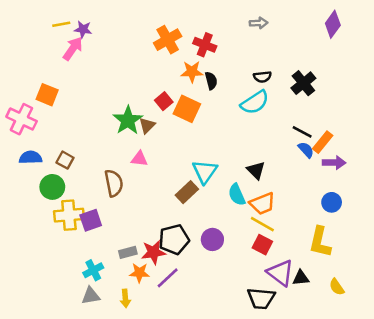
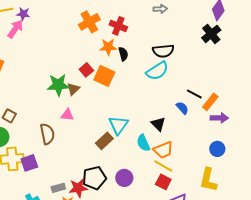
black semicircle: (262, 77) -> (163, 51), size x1.5
black cross: (303, 83) -> (211, 34), moved
green star: (128, 120) -> (58, 85), turned 30
blue semicircle: (306, 150) -> (182, 108), moved

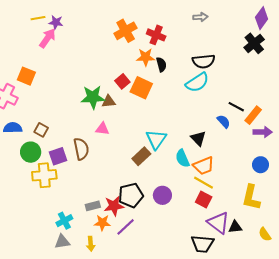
brown triangle: (73, 89) -> (109, 101), turned 40
purple square: (29, 163) -> (58, 156), moved

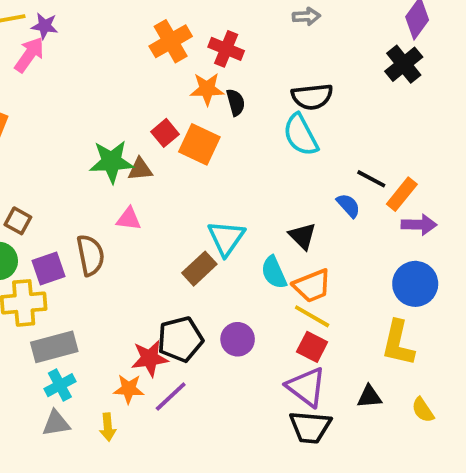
cyan semicircle: (197, 82) -> (301, 135), turned 95
blue circle: (261, 165) -> (415, 284), size x1.5
gray rectangle: (93, 206) -> (54, 347), moved, size x1.6
purple triangle: (218, 223) -> (306, 387), moved

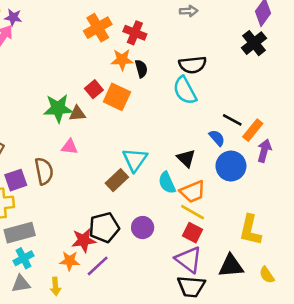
purple arrow: (419, 225) -> (264, 151), turned -75
blue circle: (415, 284) -> (231, 166), moved
black triangle: (369, 397) -> (231, 266), size x1.5

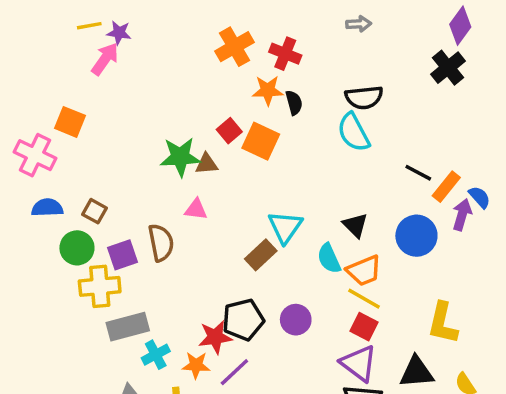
blue semicircle: (217, 138) -> (479, 197), moved
cyan cross: (23, 258) -> (156, 355), moved

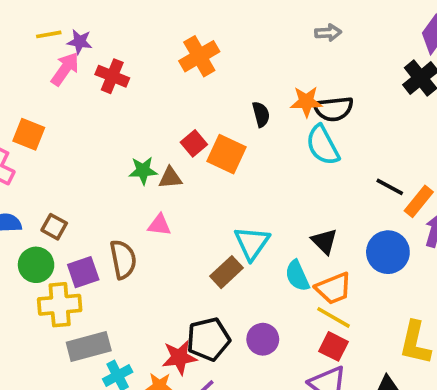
red cross: (285, 54) -> (112, 76), moved
orange star: (268, 90) -> (306, 102), moved
green star: (180, 157) -> (143, 171), size x0.7

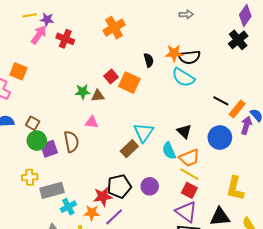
cyan semicircle: (323, 145) -> (183, 77), turned -30
green circle: (36, 265) -> (37, 141), moved
yellow cross: (60, 305) -> (30, 177), moved, size x0.7

